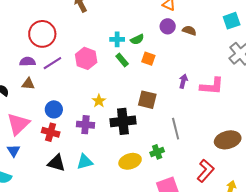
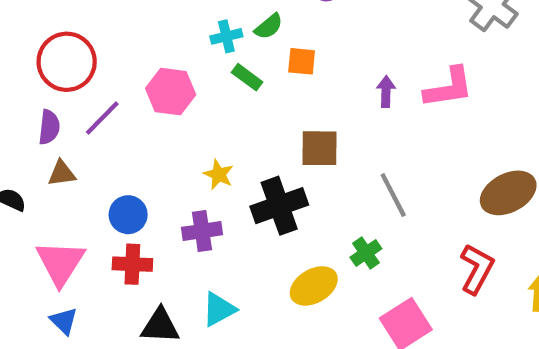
purple semicircle: (27, 62) -> (49, 127), turned 112

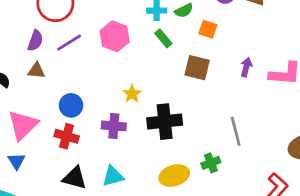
orange square: (302, 61) -> (208, 29), moved
brown square: (320, 148) -> (197, 68), moved

